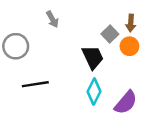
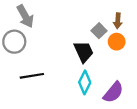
gray arrow: (52, 19) -> (25, 16), moved, size x1.5

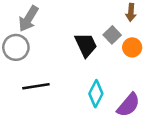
gray arrow: (25, 16) -> (28, 19), turned 60
brown arrow: (118, 21) -> (131, 12), moved
black trapezoid: (84, 52) -> (86, 45), moved

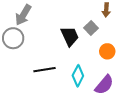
orange circle: (132, 47) -> (107, 51), moved
black line: (36, 86) -> (44, 70), moved

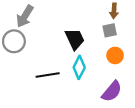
gray square: (91, 28) -> (110, 30), moved, turned 32
cyan diamond: (78, 76) -> (79, 67), moved

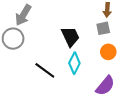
black line: (48, 75) -> (45, 70), turned 45

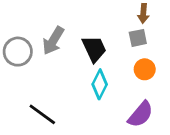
gray arrow: (23, 15) -> (53, 41), moved
black line: (45, 70) -> (42, 114), moved

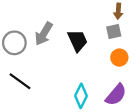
cyan diamond: (100, 84) -> (81, 96), moved
black line: (42, 114) -> (20, 81), moved

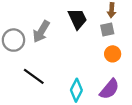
black trapezoid: (78, 41) -> (77, 19), moved
black line: (20, 81) -> (34, 76), moved

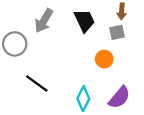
gray arrow: (41, 32) -> (44, 21), moved
orange circle: (113, 54) -> (104, 59), moved

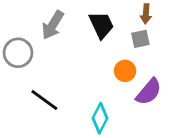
purple semicircle: (119, 97) -> (149, 92), moved

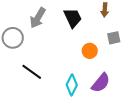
gray square: (140, 39) -> (114, 38), moved
purple semicircle: (149, 92) -> (101, 83), moved

